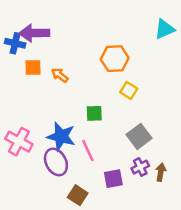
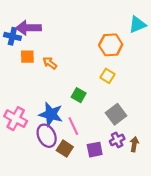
orange hexagon: (115, 59) -> (111, 45), moved
green square: (94, 113) -> (79, 95), turned 32
brown square: (78, 195) -> (65, 149), moved

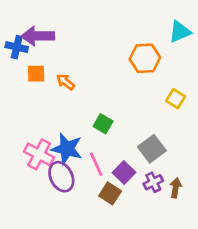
yellow square: (107, 76) -> (176, 99), moved
pink cross: (16, 119) -> (39, 154), moved
brown square: (65, 149) -> (110, 193), moved
purple square: (95, 150) -> (124, 173), moved, turned -35

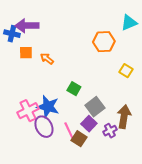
gray square: (152, 149) -> (95, 107), moved
pink cross: (39, 154) -> (28, 111), turned 35
pink line: (96, 164) -> (69, 131), moved
brown arrow: (176, 188) -> (124, 117), moved, size x1.6

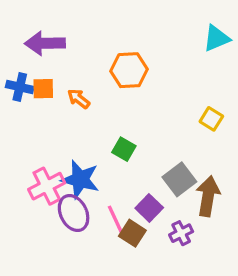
blue cross: (12, 34) -> (20, 87), moved
orange hexagon: (104, 42) -> (129, 70), moved
gray square: (95, 107) -> (179, 179), moved
purple cross: (110, 131) -> (181, 233), moved

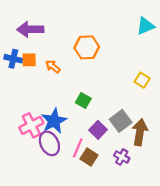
blue star: (80, 179) -> (54, 121), turned 30
purple square: (149, 208) -> (98, 130), moved
pink line: (116, 220) -> (78, 148), turned 48
purple cross: (181, 233) -> (122, 157), turned -35

